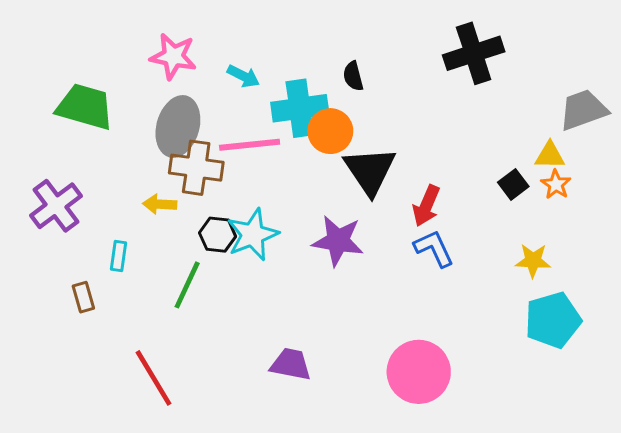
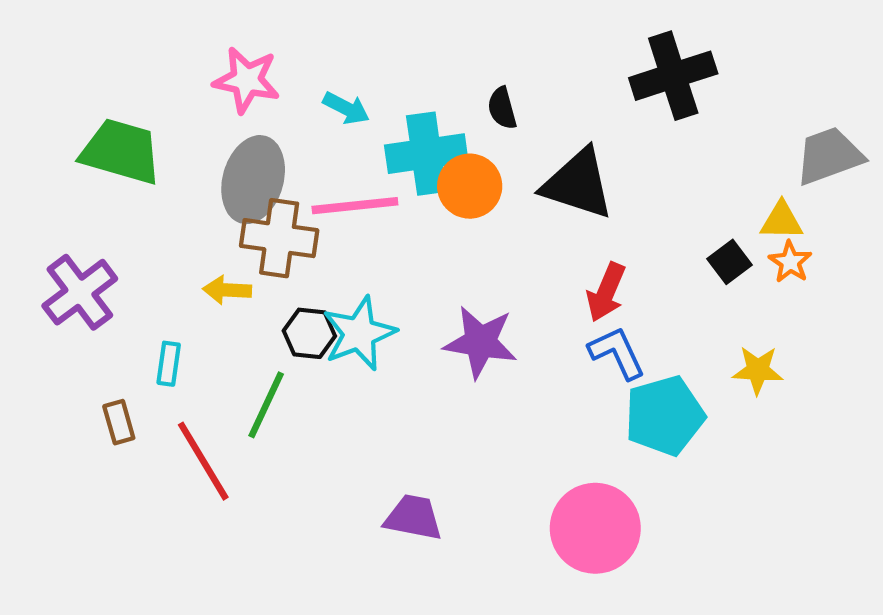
black triangle: (370, 171) -> (578, 184), moved, turned -38
cyan pentagon: (553, 320) -> (665, 416), moved
red line: (154, 378) -> (203, 461), moved

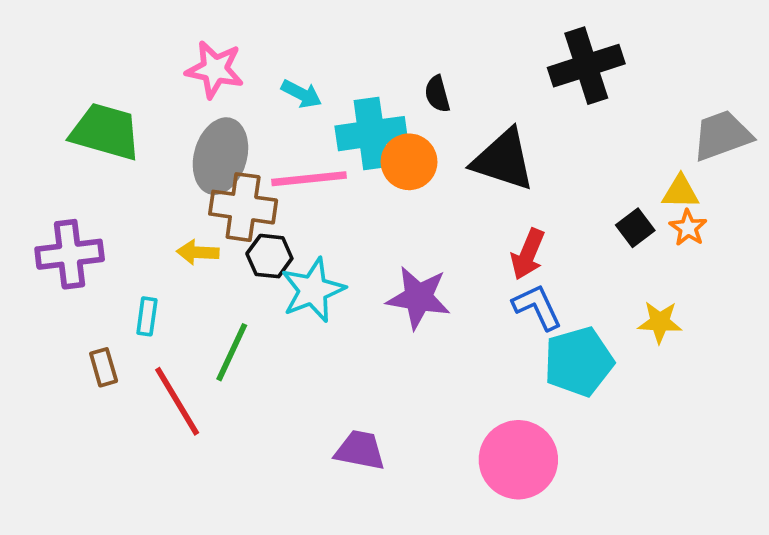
purple cross: (80, 292) -> (70, 254), turned 30
black hexagon: (309, 333) -> (269, 256), moved

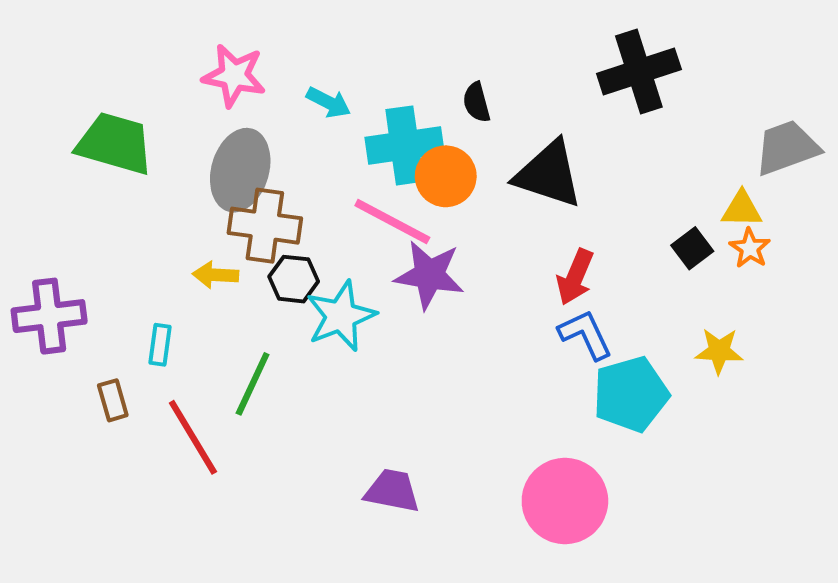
pink line: (309, 179) -> (392, 222), moved, turned 34
purple cross: (70, 254) -> (49, 316), moved
purple star: (418, 298) -> (429, 275), moved

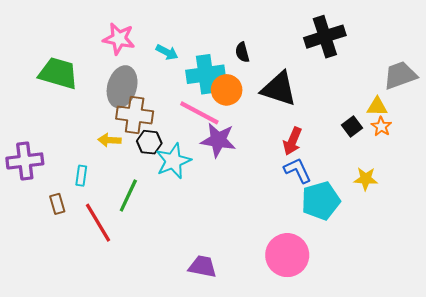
purple trapezoid: (392, 491) -> (203, 267), moved

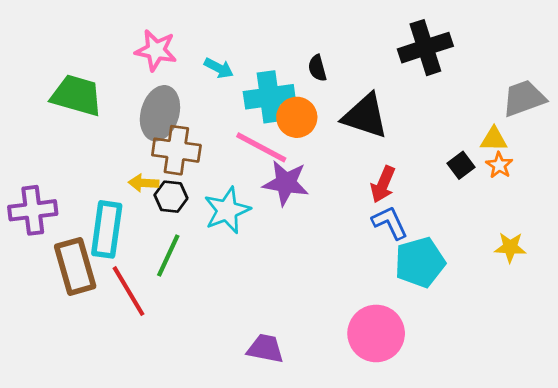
black hexagon: (149, 142) -> (171, 197), moved
cyan rectangle: (81, 176) -> (107, 229), size x2.0
yellow star: (366, 179) -> (510, 247), moved
brown rectangle: (57, 204) -> (75, 266), size x2.0

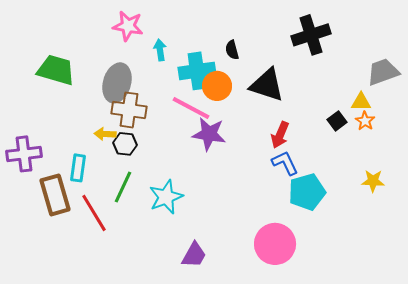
pink star: (156, 50) -> (128, 26), moved
cyan arrow: (219, 68) -> (160, 50), turned -125
cyan star: (227, 210) -> (166, 197), moved
cyan rectangle: (107, 229) -> (78, 168), size x0.7
purple trapezoid: (265, 348) -> (194, 255), turned 108

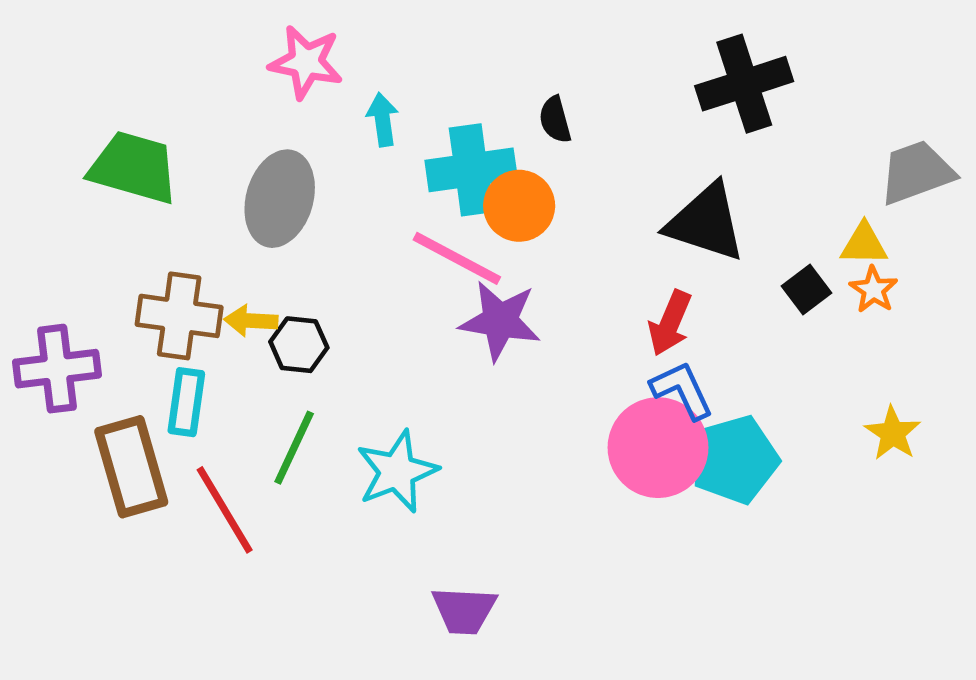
black triangle: (267, 85) -> (706, 223), moved
brown cross: (129, 110) -> (179, 316), moved
yellow star: (373, 181) -> (893, 433), turned 30
pink circle: (275, 244) -> (658, 448), moved
purple trapezoid: (194, 255) -> (464, 610), turned 64

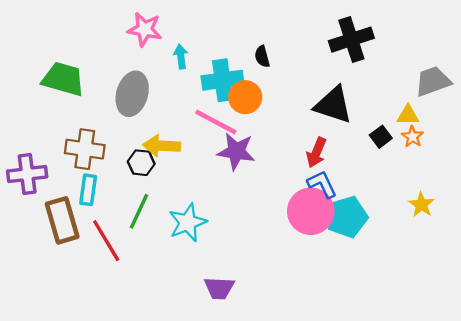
yellow arrow: (251, 321) -> (162, 146), moved, size x1.5

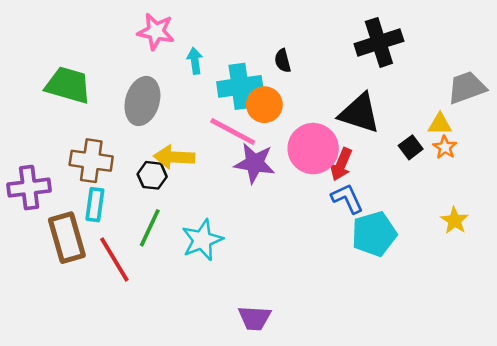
pink circle: (311, 211) -> (313, 149), moved
purple trapezoid: (219, 288) -> (255, 318), moved

